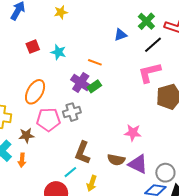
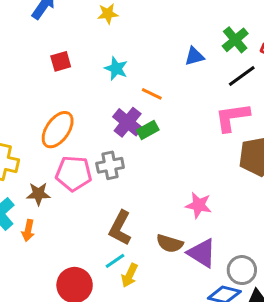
cyan star: (58, 52) -> (116, 69), moved
cyan line: (70, 172) -> (115, 261), moved

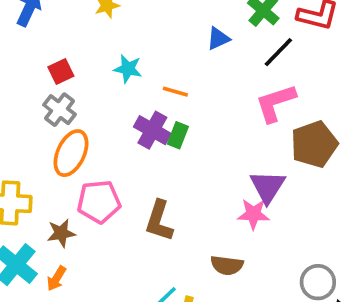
green rectangle: (148, 130) -> (178, 135), turned -30
gray cross: (110, 165) -> (60, 110), moved, turned -32
brown L-shape: (120, 228) -> (159, 221), moved
orange arrow: (28, 230) -> (56, 279), turned 30
purple triangle: (202, 253) -> (268, 187), moved, turned 40

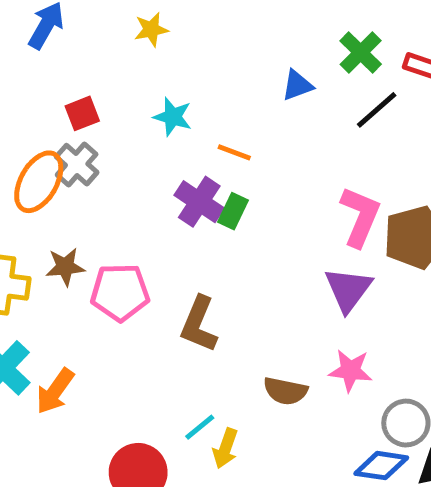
pink L-shape: (275, 103) -> (360, 217), moved, turned 126
orange ellipse: (71, 153) -> (39, 182), moved
pink star: (253, 214) -> (350, 370), moved
brown star: (61, 233) -> (65, 267), moved
orange arrow: (56, 279) -> (55, 391), size x1.4

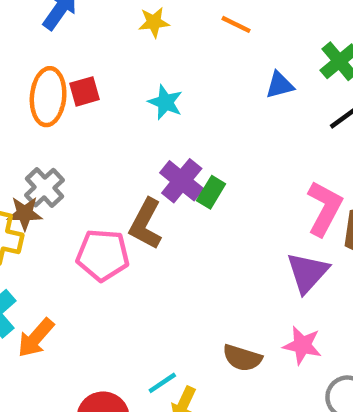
orange line: (234, 152) -> (236, 24), moved
gray cross: (77, 165) -> (44, 188), moved
orange ellipse: (39, 182) -> (48, 97), moved, turned -30
brown star: (65, 267) -> (25, 213), moved
brown L-shape: (199, 324) -> (146, 224), moved

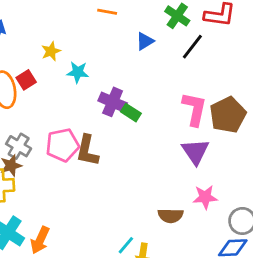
yellow star: (154, 22) -> (51, 51), moved
purple cross: (182, 181) -> (113, 102), moved
green rectangle: (211, 192) -> (131, 113), moved, turned -72
pink pentagon: (103, 255) -> (62, 145), moved

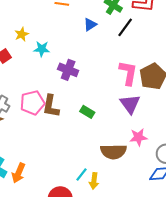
green rectangle: (131, 113) -> (87, 112), moved
brown semicircle: (171, 216) -> (113, 152), size x1.4

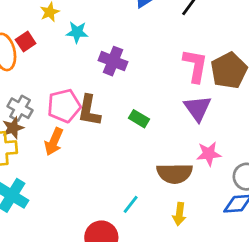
orange arrow: (18, 173) -> (54, 142), moved
yellow arrow: (94, 181) -> (179, 214), moved

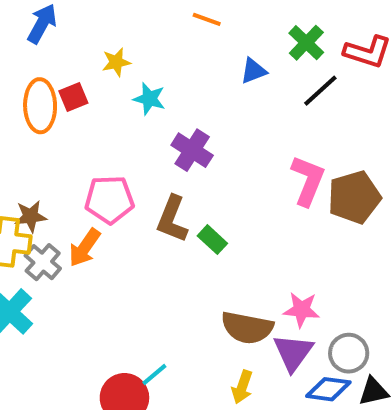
gray cross: (20, 108) -> (43, 262), moved
purple triangle: (198, 108) -> (293, 352), moved
brown L-shape: (89, 111) -> (172, 219), moved
cyan line: (131, 204) -> (154, 374), moved

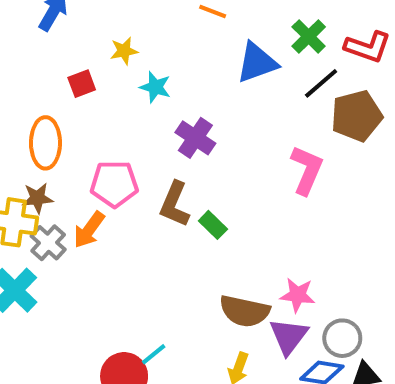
blue triangle: (254, 71) -> (257, 63), size x1.6
orange ellipse: (40, 106) -> (45, 143), moved
brown pentagon: (354, 197) -> (357, 116), moved

